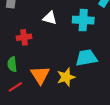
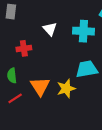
white triangle: (50, 18) -> (50, 29), turned 32

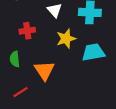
yellow star: (66, 89) -> (66, 39), moved
red line: (15, 98) -> (20, 92), moved

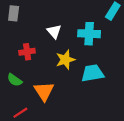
green semicircle: (15, 59) -> (15, 80), turned -49

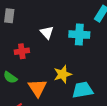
yellow star: (65, 60) -> (63, 74), moved
cyan trapezoid: (92, 73) -> (82, 90), moved

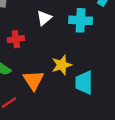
white triangle: (47, 32) -> (44, 18), turned 32
cyan trapezoid: (82, 90) -> (84, 83), turned -80

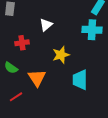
cyan cross: (81, 20) -> (92, 30), moved
yellow star: (62, 65) -> (61, 55), moved

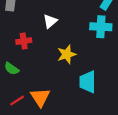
orange triangle: (37, 78) -> (40, 97), moved

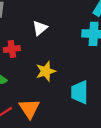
yellow star: (67, 54) -> (46, 71), moved

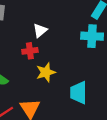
red cross: (12, 49) -> (30, 51), moved

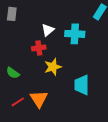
cyan cross: (92, 36) -> (75, 34), moved

